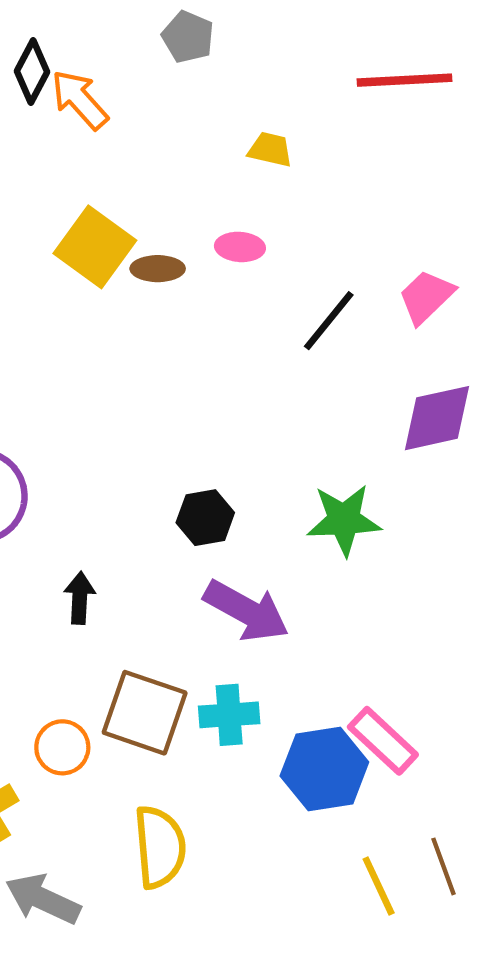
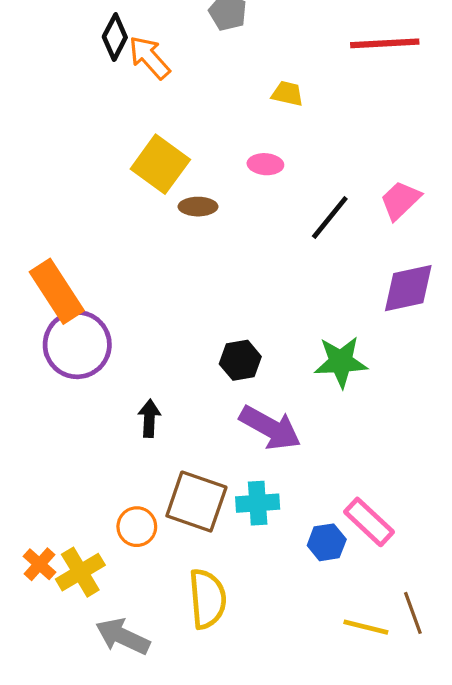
brown ellipse: (158, 269) -> (198, 207), moved
blue hexagon: (324, 769) -> (327, 542), size x0.6
yellow line: (379, 886) -> (366, 627), turned -51

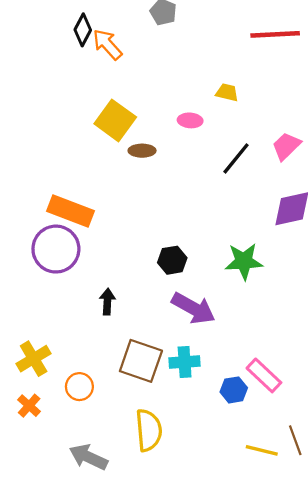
yellow trapezoid: (287, 94) -> (227, 92), moved
orange rectangle: (57, 291) -> (70, 211), moved, turned -36
orange circle: (137, 527) -> (79, 387), moved
yellow cross: (80, 572) -> (34, 359), moved

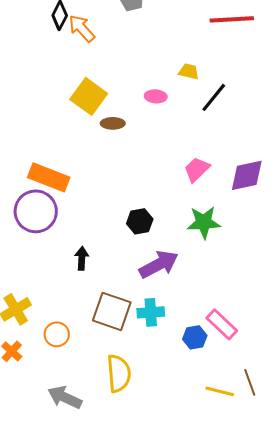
pink trapezoid: (286, 146) -> (197, 169), moved
black line: (236, 158) -> (214, 97), moved
purple arrow: (193, 308) -> (159, 264), turned -57

